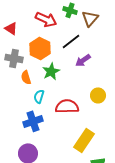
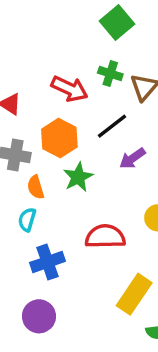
cyan semicircle: (39, 96) -> (27, 220), moved

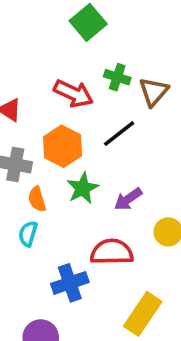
green square: (117, 23) -> (88, 22), moved
purple arrow: (132, 158) -> (128, 199), moved
blue cross: (47, 262) -> (70, 283), moved

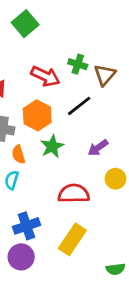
green square: (88, 22) -> (25, 24), moved
purple arrow: (128, 199) -> (98, 148), moved
blue cross: (70, 283) -> (26, 226), moved
yellow rectangle: (143, 314) -> (72, 239), moved

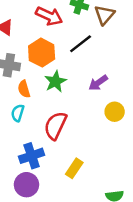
red semicircle: (74, 194) -> (55, 126), moved, turned -64
yellow rectangle: (72, 239) -> (74, 168), size x0.7

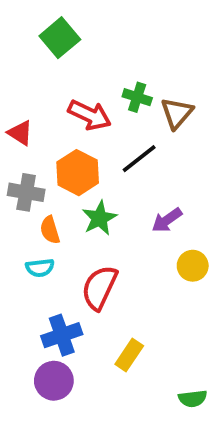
cyan semicircle: (18, 113) -> (40, 268), turned -114

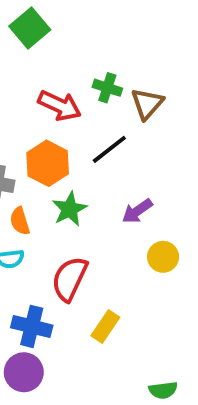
blue cross: (62, 335) -> (32, 326), turned 33
yellow rectangle: (129, 355) -> (105, 326), moved

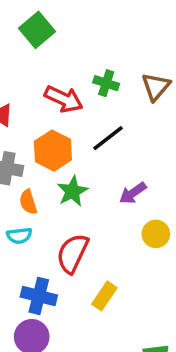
brown triangle: (147, 104) -> (156, 87), moved

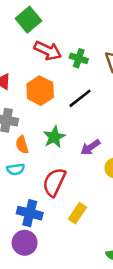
red arrow: (64, 99) -> (48, 51), moved
orange hexagon: (53, 151) -> (40, 91), moved
purple arrow: (133, 193) -> (90, 147), moved

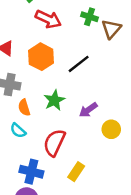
green cross: (79, 58) -> (89, 17), moved
cyan semicircle: (16, 169) -> (18, 131), turned 49

